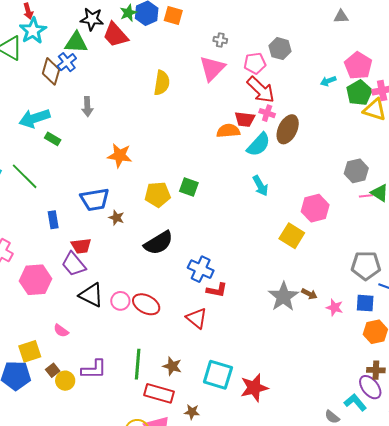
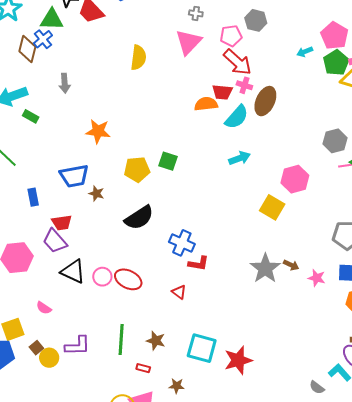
cyan arrow: (260, 186) -> (240, 158), turned -80
red triangle: (197, 318) -> (179, 292), size x0.7
red rectangle: (159, 393) -> (143, 368), size x0.5

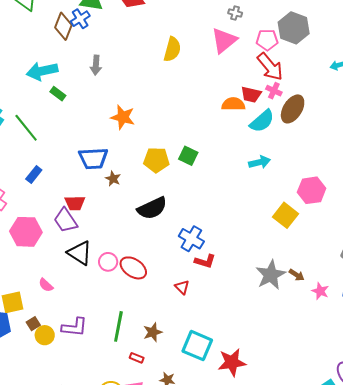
gray hexagon: (256, 20) -> (294, 28), size x1.4
blue rectangle: (33, 197) -> (34, 174), moved, turned 42
brown star: (156, 341) -> (153, 332), turned 30

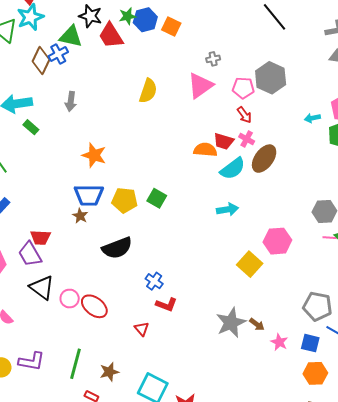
gray cross: (235, 13) -> (213, 59), turned -32
red arrow: (270, 67) -> (244, 115), size x0.6
blue trapezoid: (93, 158) -> (89, 195), moved
blue cross: (191, 239) -> (154, 281), size x0.7

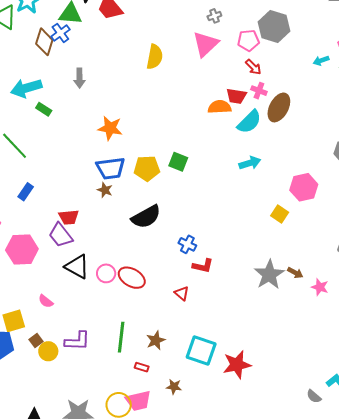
yellow square: (250, 264) -> (280, 214), size x0.7

